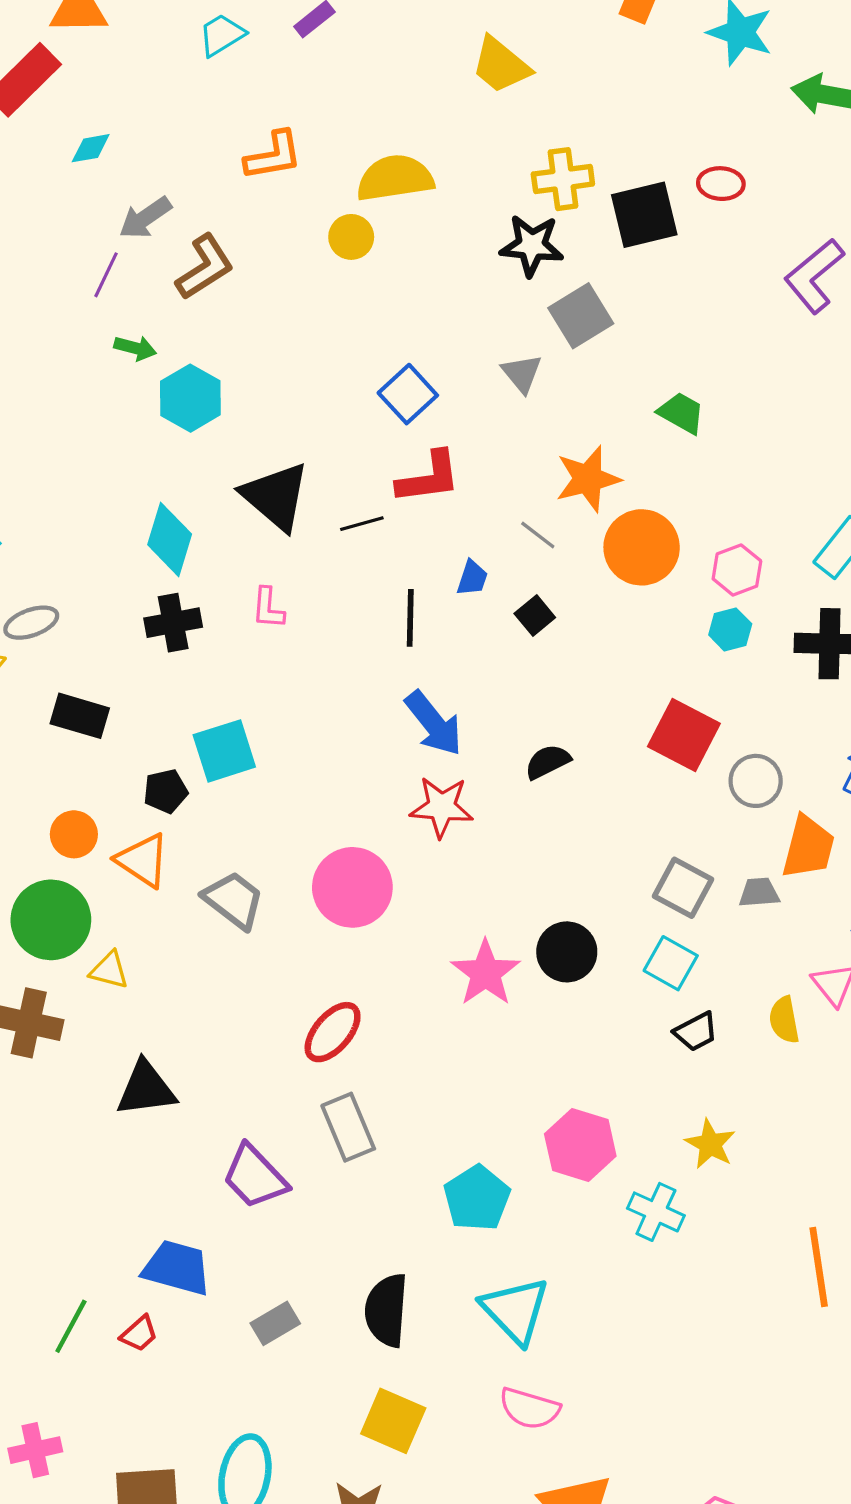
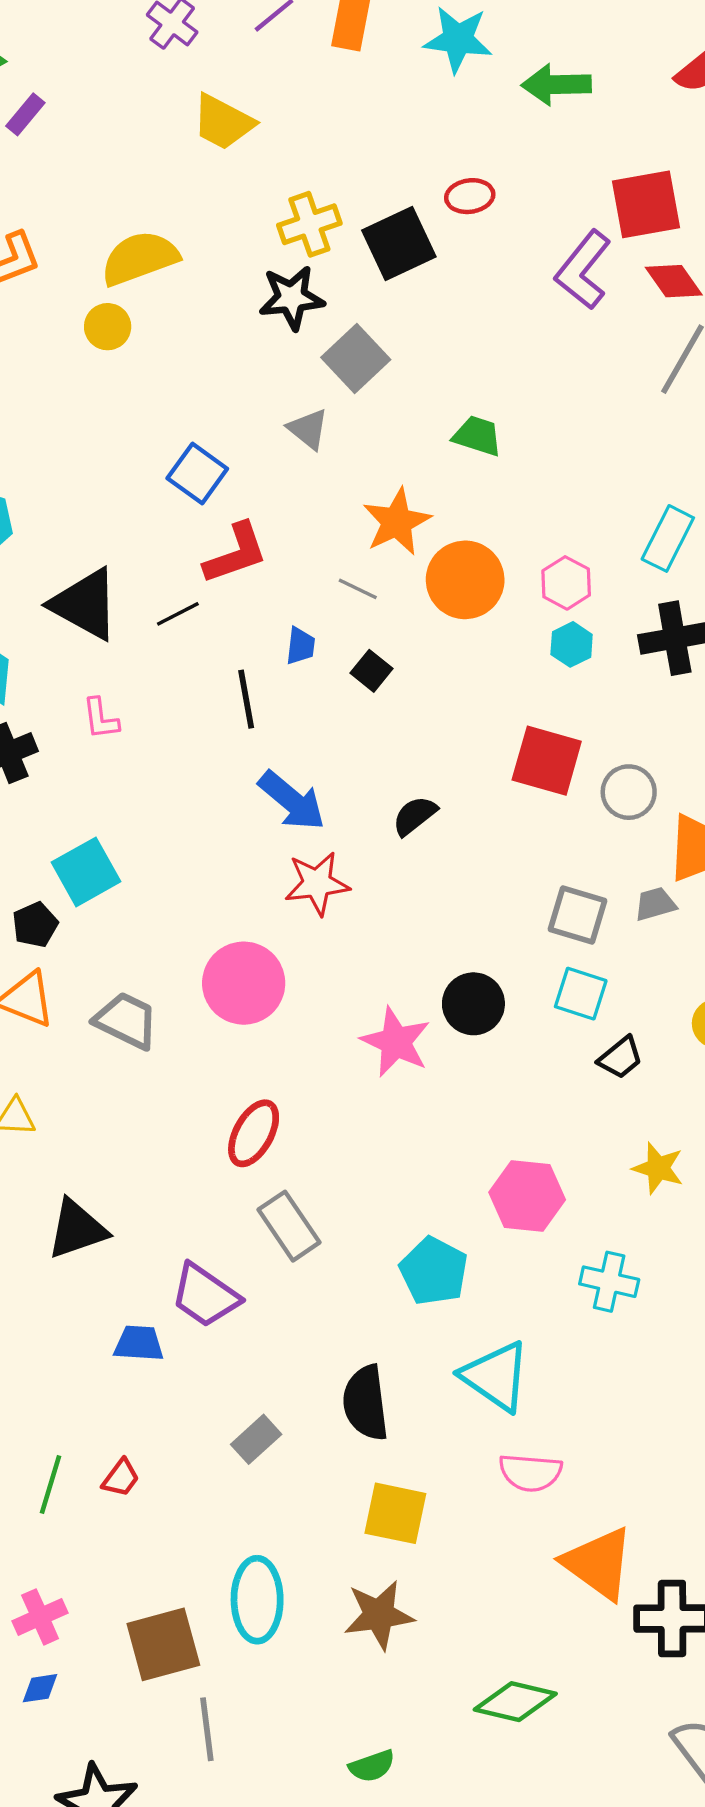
cyan cross: (656, 1212) -> (609, 1282), moved
blue trapezoid: (177, 1268) -> (139, 1343), moved, size x0.7

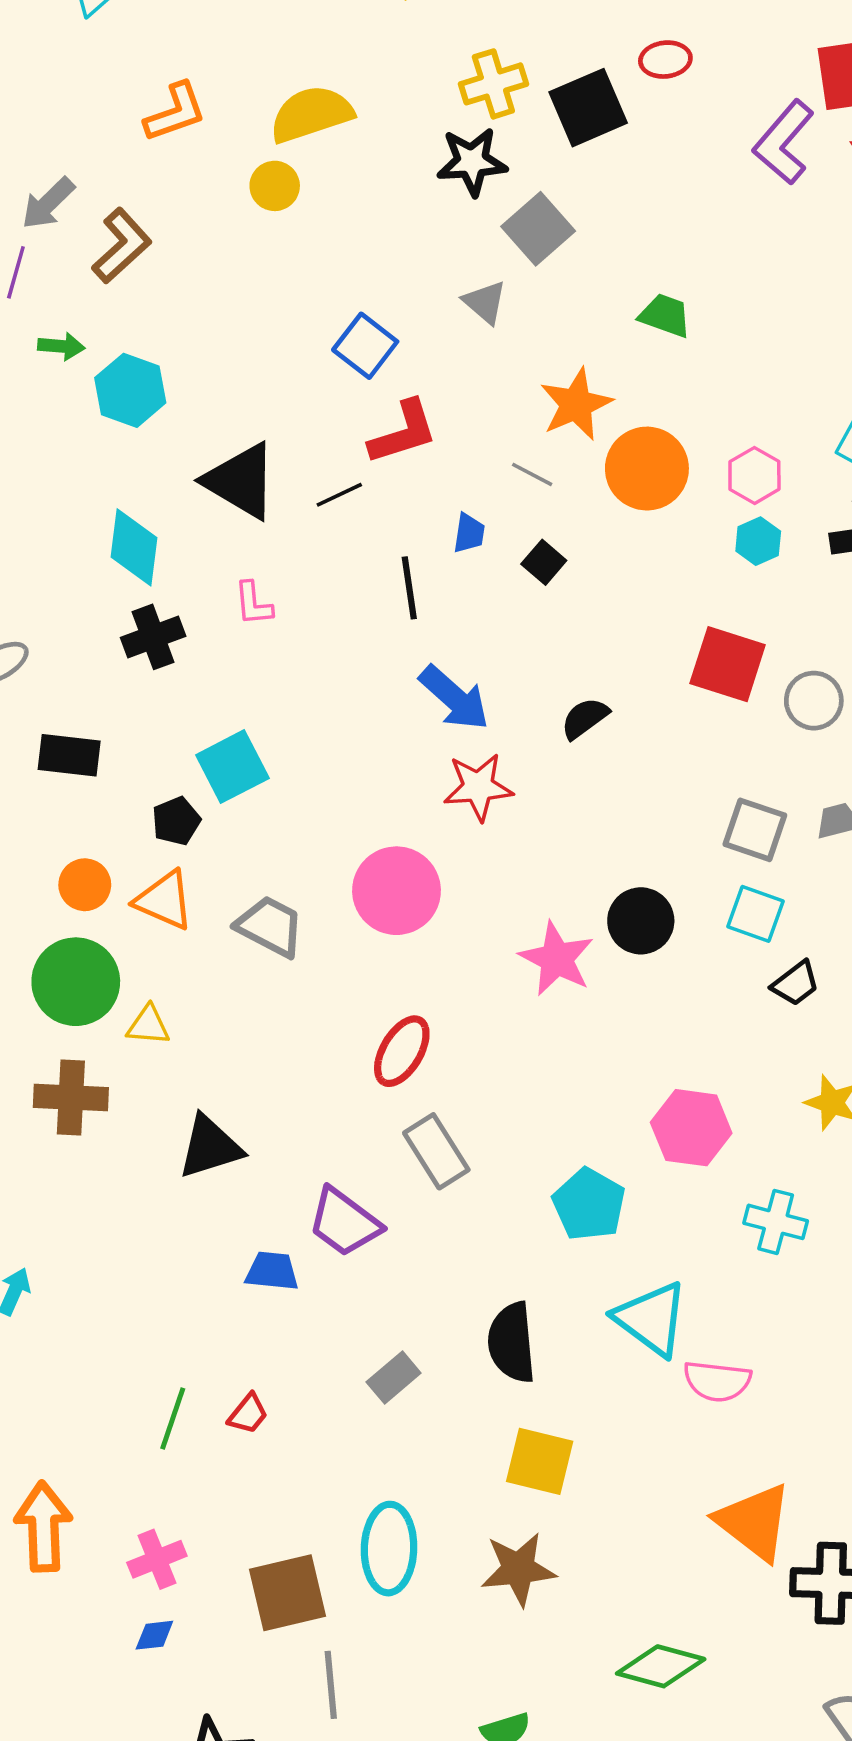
pink semicircle: (530, 1472) -> (717, 1381), moved

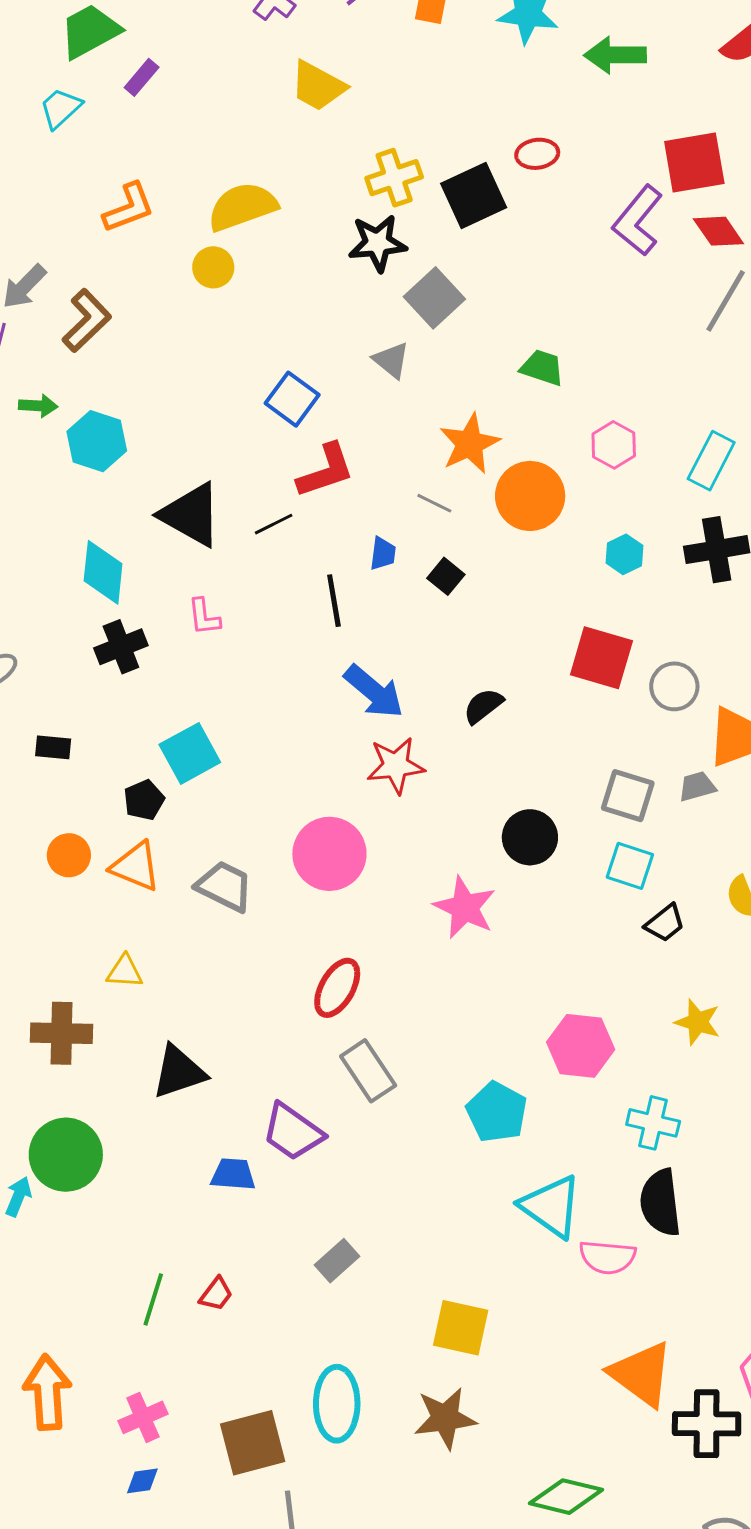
pink hexagon: (754, 475) -> (614, 445), moved
black rectangle: (69, 755) -> (53, 747), size x0.7
black circle: (641, 921) -> (530, 837), moved
green circle: (76, 982) -> (66, 1155), moved
black semicircle: (512, 1343) -> (660, 1203), moved

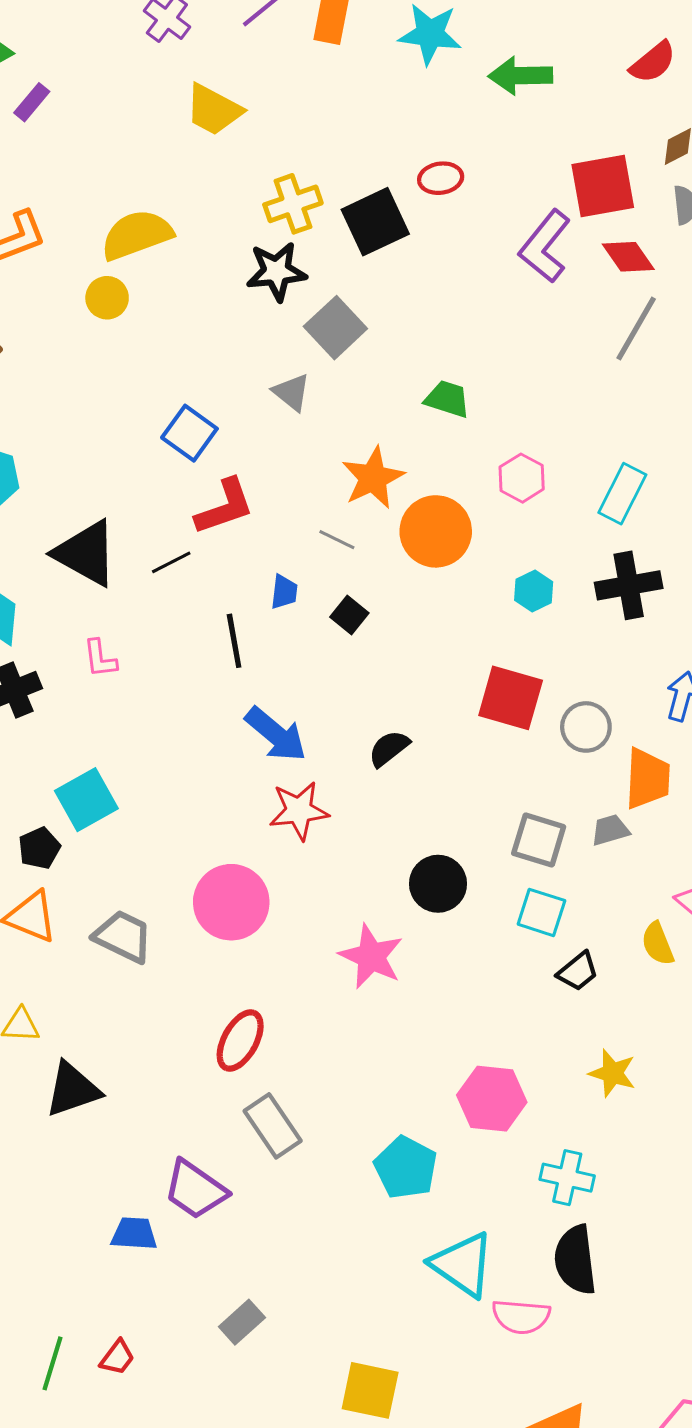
black triangle: (179, 1072) -> (73, 1089), moved

